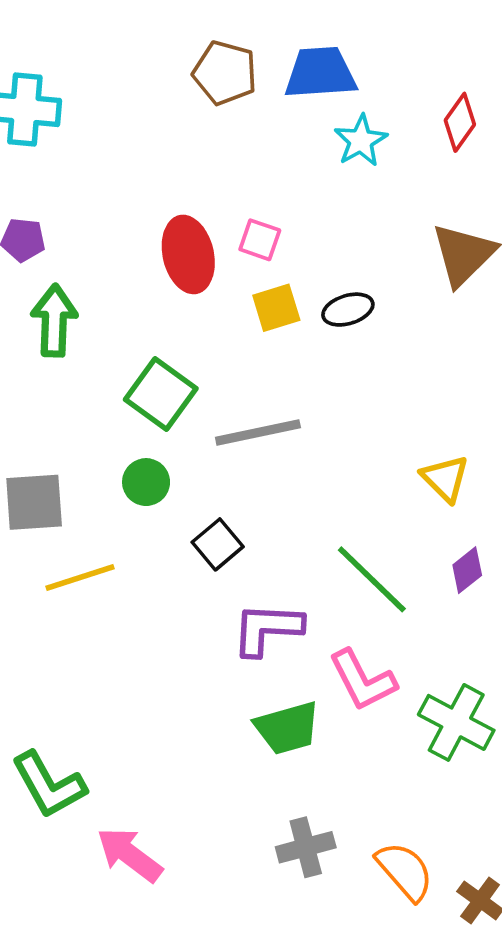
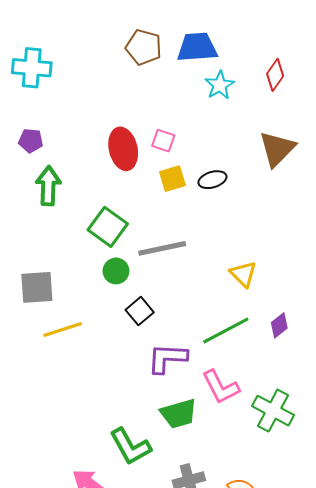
yellow triangle: (445, 478) -> (243, 274), moved
green circle: (146, 482) -> (116, 271), moved
green line: (372, 579) -> (226, 331), turned -72
green L-shape: (49, 785) -> (130, 446), moved

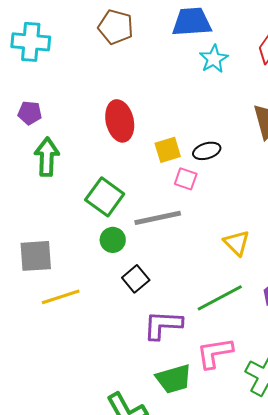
brown pentagon: (144, 47) -> (116, 27), moved
pink square: (163, 141) -> (186, 179), moved
pink L-shape: (221, 387) -> (215, 353), turned 108

